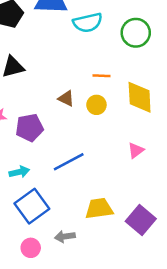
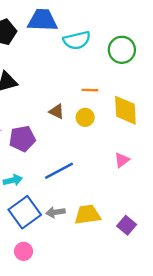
purple square: (141, 220) -> (127, 225), size x0.7
gray arrow: (65, 236) -> (55, 212), moved

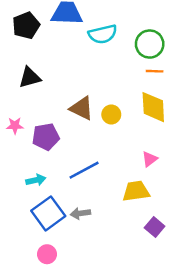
orange line: (90, 90) -> (155, 71), moved
brown triangle: (57, 111) -> (82, 108), size x1.5
yellow trapezoid: (88, 215) -> (136, 191), moved

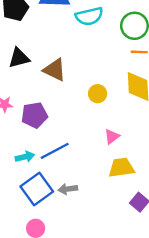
brown triangle: (82, 108) -> (55, 70), moved
pink triangle: (150, 159) -> (112, 137), moved
blue line: (84, 170) -> (55, 151), moved

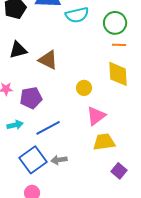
yellow circle: (98, 94) -> (84, 88), moved
pink triangle: (112, 137) -> (96, 116), size x1.5
cyan arrow: (25, 157) -> (15, 125), moved

